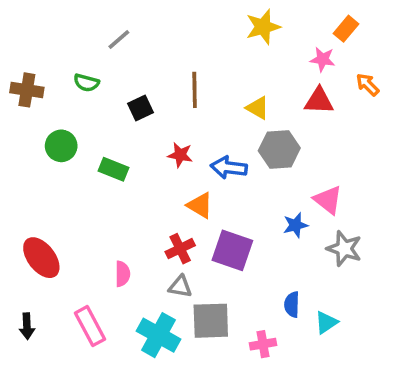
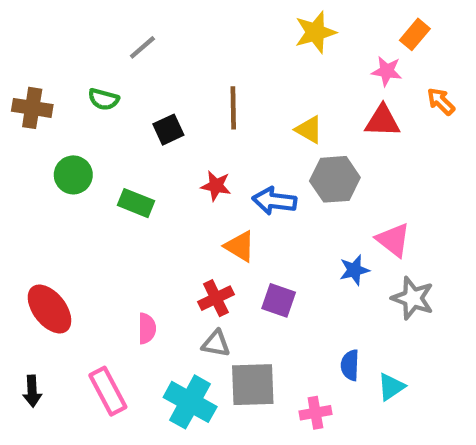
purple square: (232, 250) -> (279, 300), size x0.7

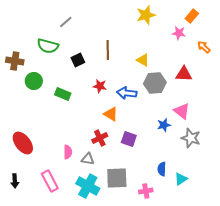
green semicircle: (104, 99) -> (48, 46), size x1.5
brown cross: (32, 108) -> (15, 61), moved
red triangle: (382, 121) -> (184, 74), moved
gray triangle: (216, 344) -> (88, 159), moved

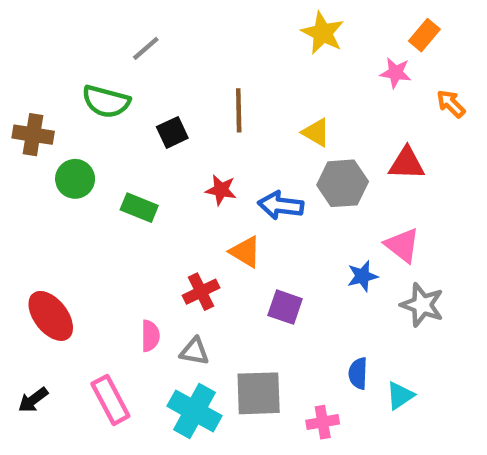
yellow star: (146, 15) -> (323, 33), turned -30
red cross: (100, 138) -> (201, 292), moved
black arrow: (15, 181) -> (33, 400), turned 56

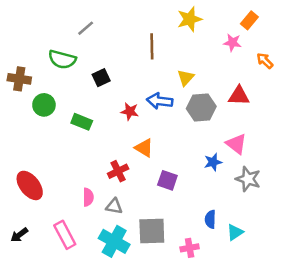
yellow star: (323, 33) -> (190, 19), turned 30
brown line: (239, 110) -> (152, 46), moved
yellow triangle: (316, 132) -> (186, 78), turned 42
blue arrow: (281, 205) -> (160, 101), moved

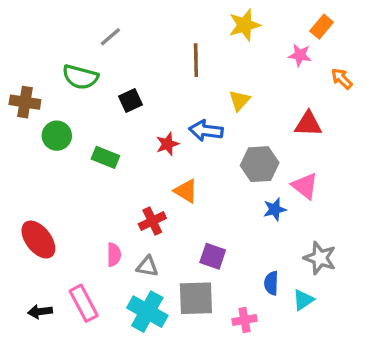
gray hexagon: (201, 108) -> (260, 164), moved
red star: (130, 111) -> (167, 144), turned -30
gray star: (248, 179) -> (320, 258), moved
purple square: (167, 180) -> (213, 256), moved
black arrow: (19, 235) -> (40, 312), moved, turned 30

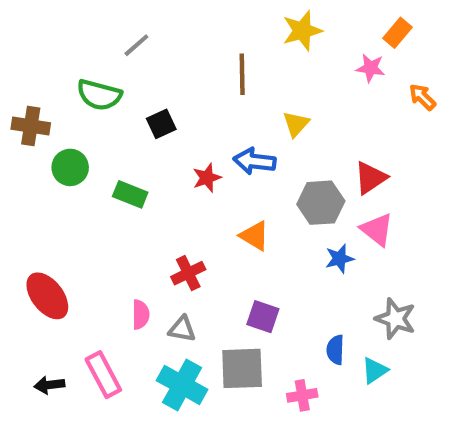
red triangle: (308, 124) -> (371, 178), moved, turned -36
orange triangle: (186, 191) -> (255, 236), moved

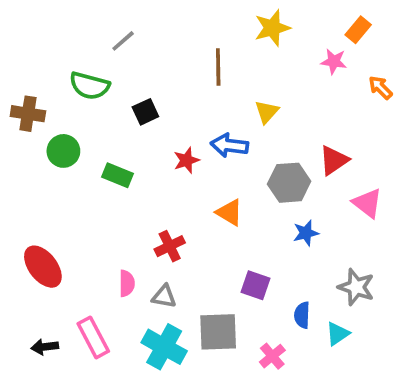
pink triangle: (377, 230) -> (367, 203), moved
purple square: (263, 317) -> (255, 285), moved
pink cross: (302, 395) -> (272, 356), turned -30

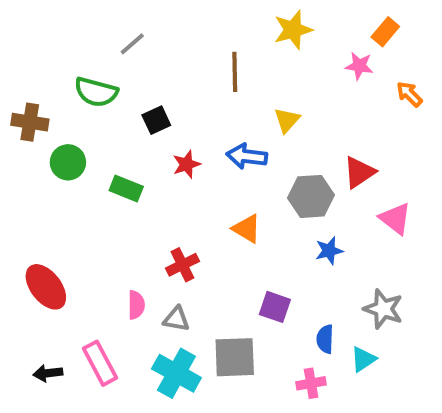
red star: (186, 160) -> (186, 164), moved
pink cross: (272, 356) -> (311, 383), moved, turned 30

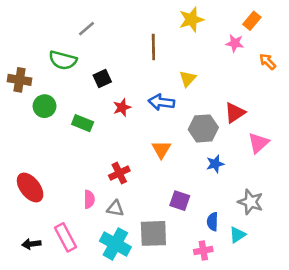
pink triangle: (395, 219) -> (258, 143), turned 40
orange triangle: (247, 229) -> (161, 149), turned 30

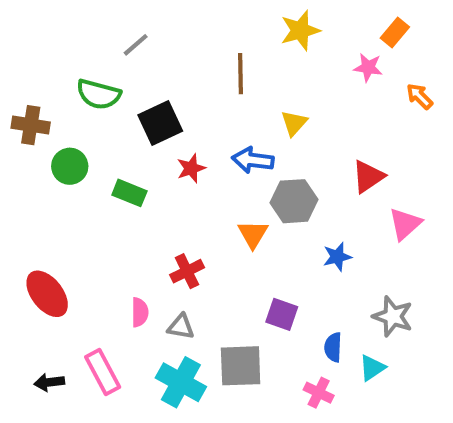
black square: (102, 79) -> (160, 123), size x1.5
gray hexagon: (203, 128) -> (294, 201), moved
pink cross: (203, 250) -> (319, 393), turned 36

